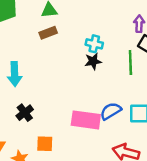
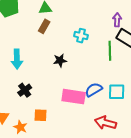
brown rectangle: (48, 33) -> (44, 26), turned -40
black star: (93, 61) -> (60, 60), moved

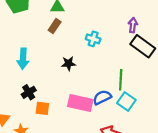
green line: (110, 51) -> (121, 80), moved
cyan square: (117, 92) -> (126, 102), turned 30
orange square: (40, 115) -> (42, 108), moved

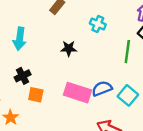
green line: (121, 80) -> (127, 52), moved

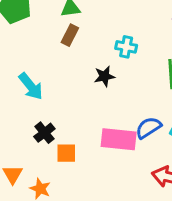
cyan arrow: (20, 39) -> (31, 86), turned -35
black star: (69, 48) -> (104, 76), moved

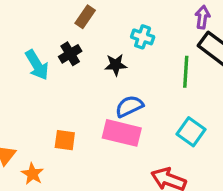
blue semicircle: (148, 128) -> (129, 106), moved
black cross: (44, 133) -> (70, 54), moved

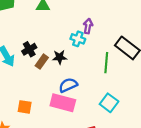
brown rectangle: (85, 17) -> (42, 62), moved
purple arrow: (202, 17) -> (88, 26), moved

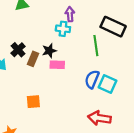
blue semicircle: (68, 85) -> (92, 79), moved, turned -30
pink rectangle: (63, 103) -> (57, 65), moved, size x0.6
orange square: (25, 107) -> (33, 102), moved

